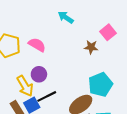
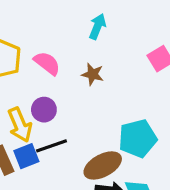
cyan arrow: (66, 17) -> (97, 26), turned 70
brown star: (91, 47) -> (93, 74), moved

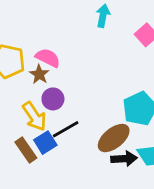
cyan arrow: (97, 26) -> (103, 16), moved
brown star: (93, 74) -> (39, 74), moved, turned 30

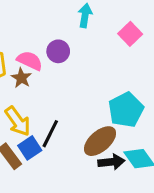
purple circle: (53, 99) -> (58, 51), moved
black line: (66, 129) -> (50, 134), turned -32

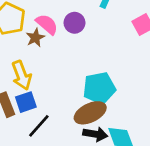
cyan pentagon: (126, 110) -> (99, 88), moved
black line: (50, 134) -> (39, 126), moved

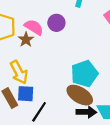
blue square: (26, 102) -> (26, 94), turned 30
brown ellipse: (90, 113) -> (80, 95), turned 65

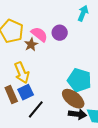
cyan pentagon: (84, 74) -> (79, 80), turned 30
blue square: (26, 94) -> (26, 92), turned -35

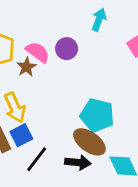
black arrow: (77, 114) -> (78, 162), moved

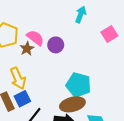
purple circle: (67, 49) -> (56, 45), moved
brown ellipse: (89, 142) -> (72, 104), turned -50

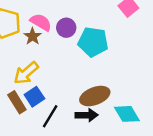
yellow arrow: (18, 78) -> (26, 73), turned 80
cyan pentagon: (78, 85) -> (93, 42), moved

